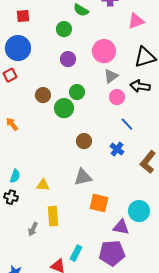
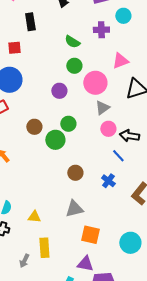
pink triangle: (136, 21) -> (120, 61), moved
green circle: (64, 29) -> (74, 66), moved
black arrow: (140, 86) -> (129, 136), moved
purple triangle: (121, 227) -> (85, 264), moved

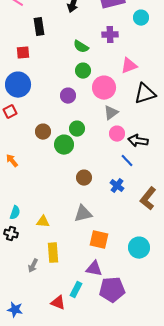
cyan circle: (123, 16) -> (141, 18), moved

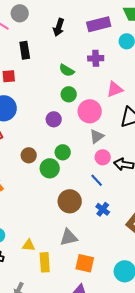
blue line: (127, 161) -> (97, 180), moved
brown circle: (84, 178) -> (70, 201), size x1.5
yellow rectangle: (53, 253) -> (45, 262), moved

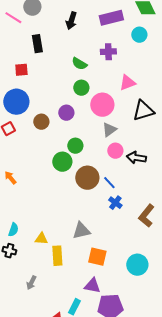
brown circle: (29, 155) -> (41, 122), moved
blue line: (97, 180) -> (109, 183), moved
brown circle: (70, 201) -> (87, 178), moved

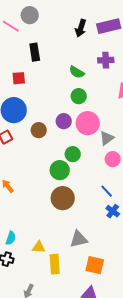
black arrow: (71, 21) -> (81, 28), moved
pink circle: (102, 105) -> (88, 123), moved
brown circle: (87, 178) -> (63, 198), moved

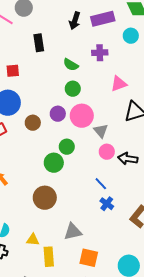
black rectangle: (35, 52) -> (39, 43), moved
gray triangle: (107, 138) -> (101, 131), turned -35
brown circle: (63, 198) -> (45, 198), moved

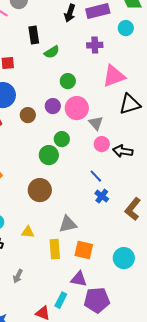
green semicircle: (71, 65) -> (52, 52), moved, turned -63
pink triangle: (119, 84) -> (114, 76), size x1.4
yellow rectangle: (49, 257) -> (55, 249), moved

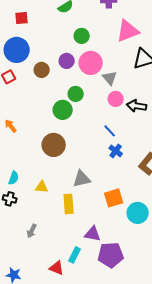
orange square: (84, 250) -> (114, 198), moved, turned -30

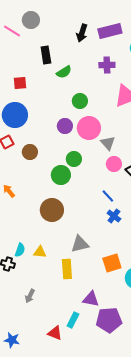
brown circle: (42, 70) -> (30, 152), moved
cyan semicircle: (14, 178) -> (20, 250), moved

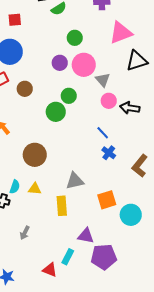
brown circle: (52, 210) -> (35, 155), moved

